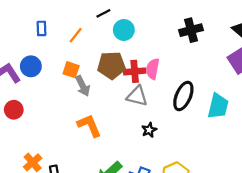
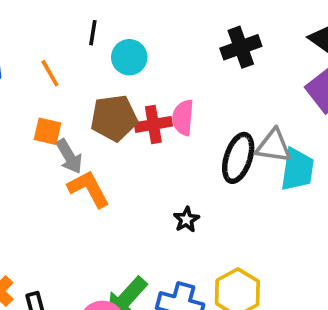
black line: (103, 13) -> (93, 33), turned -48
orange line: (76, 35) -> (50, 73), turned -63
gray triangle: (137, 96) -> (274, 146), moved
orange L-shape: (89, 126) -> (89, 189), moved

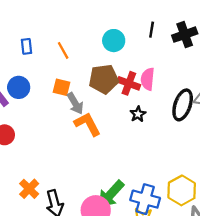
black line: (93, 33) -> (152, 30), moved
red cross: (153, 124) -> (129, 83), turned 30
black star: (186, 220) -> (138, 114), moved

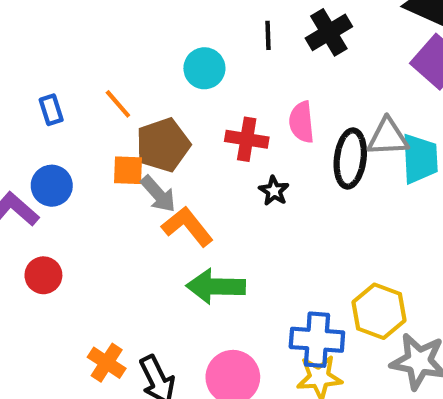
brown pentagon: (104, 79) -> (163, 145), moved
pink semicircle: (148, 79) -> (302, 122), moved
green arrow: (111, 194) -> (216, 286), moved, turned 60

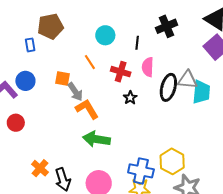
black line: (268, 35) -> (137, 43), moved
orange line: (118, 104) -> (90, 62), moved
brown pentagon: (163, 145) -> (50, 26), moved

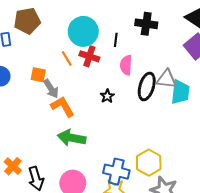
black cross: (166, 26) -> (146, 24), turned 30
cyan circle: (105, 35) -> (83, 31), size x1.5
red cross: (121, 72) -> (89, 56), moved

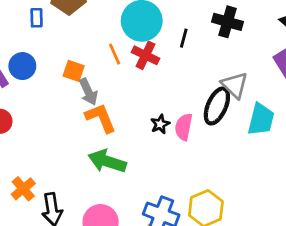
pink semicircle: (126, 65) -> (184, 127), moved
gray triangle: (167, 79) -> (235, 85), moved, turned 30
black star: (107, 96) -> (160, 124), moved

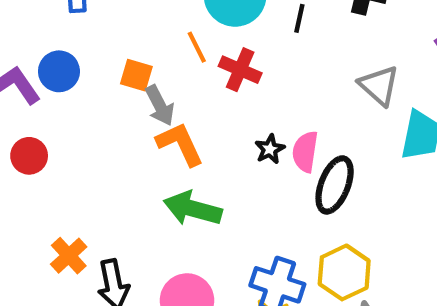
red cross: (145, 55) -> (240, 70), moved
black ellipse: (217, 106) -> (335, 185), moved

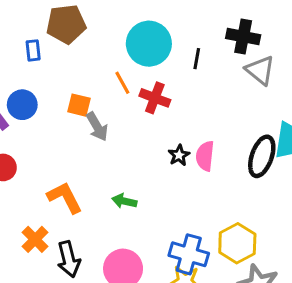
gray triangle: (379, 86) -> (260, 70), moved
orange L-shape: (180, 144) -> (65, 197), moved
black ellipse: (335, 185) -> (262, 156), moved
green arrow: (193, 209) -> (124, 201), size x0.6

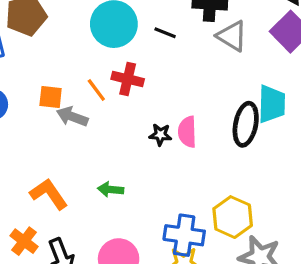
black line: (197, 59) -> (165, 33), turned -70
orange line: (122, 83) -> (96, 90), moved
gray arrow: (97, 127) -> (72, 117), turned 148
black star: (179, 155) -> (160, 135), turned -30

